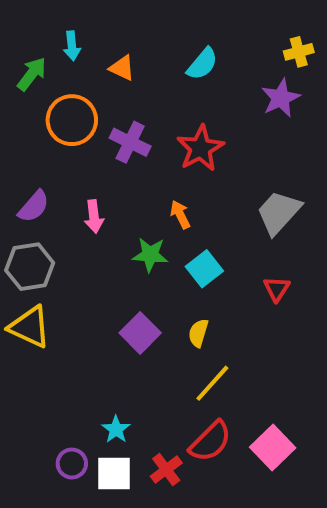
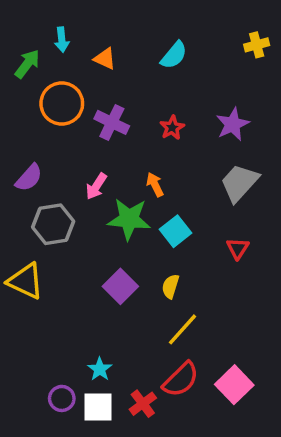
purple star: (281, 98) -> (233, 124), moved
red star: (200, 148) -> (172, 128), size x0.6
pink arrow: (94, 217) -> (96, 186), moved, turned 40
green star: (150, 255) -> (129, 219), size x1.4
gray hexagon: (30, 267) -> (53, 224), moved

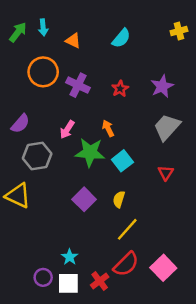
green arrow: (27, 64) -> (18, 32), moved

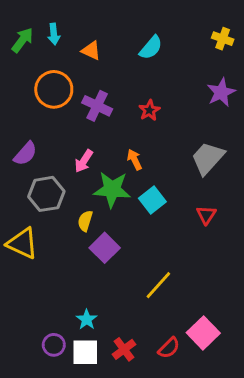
yellow cross: (179, 31) -> (223, 39), turned 35
purple star: (162, 86) -> (221, 92), moved
yellow semicircle: (119, 199) -> (85, 221), moved
red semicircle: (126, 264) -> (169, 348), moved, size x0.7

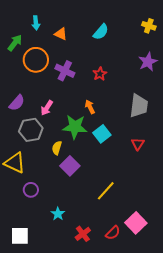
green arrow: (22, 40) -> (15, 43), moved
gray trapezoid: (208, 158) -> (139, 106), turned 145
pink arrow: (84, 161) -> (47, 108), moved
purple circle: (54, 345) -> (31, 190), moved
white square: (85, 352) -> (20, 236), moved

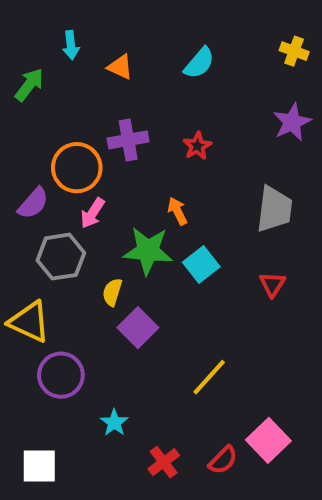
orange circle: (36, 60) -> (77, 168), moved
purple cross: (65, 71) -> (128, 140), turned -36
purple circle: (31, 190) -> (61, 375), size x1.5

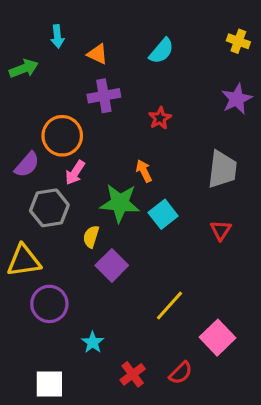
green arrow: (29, 85) -> (24, 69), turned 32
purple cross: (128, 140) -> (104, 96), moved
yellow triangle: (29, 322) -> (24, 261), turned -33
pink square: (268, 440) -> (218, 338), moved
white square: (39, 466) -> (49, 384), moved

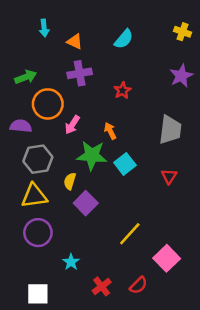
green arrow: (24, 69) -> (26, 77), moved
purple semicircle: (27, 165) -> (21, 126), turned -125
pink arrow: (75, 173) -> (72, 125), moved
yellow triangle: (24, 261) -> (34, 196), moved

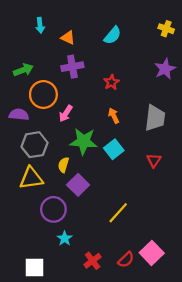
orange arrow: (110, 131) -> (114, 116), moved
purple circle: (38, 233) -> (53, 209), moved
pink square: (167, 258) -> (152, 253), moved

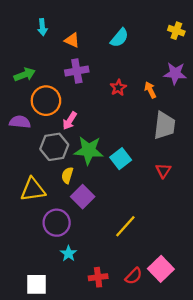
purple star: (165, 69) -> (175, 73), turned 30
orange arrow: (114, 116) -> (150, 90), moved
gray hexagon: (34, 145) -> (54, 147), moved
red cross: (93, 261) -> (98, 277), turned 30

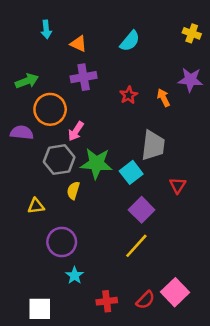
gray trapezoid: (164, 126) -> (153, 145), moved
yellow triangle: (33, 189) -> (36, 206), size x0.6
purple square: (83, 197) -> (142, 210), moved

